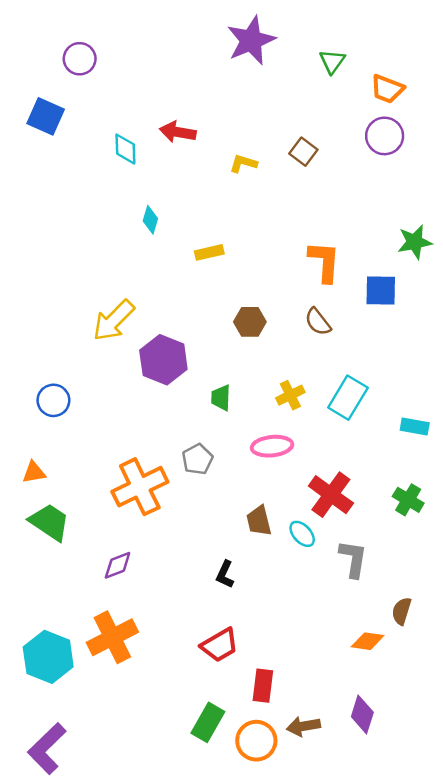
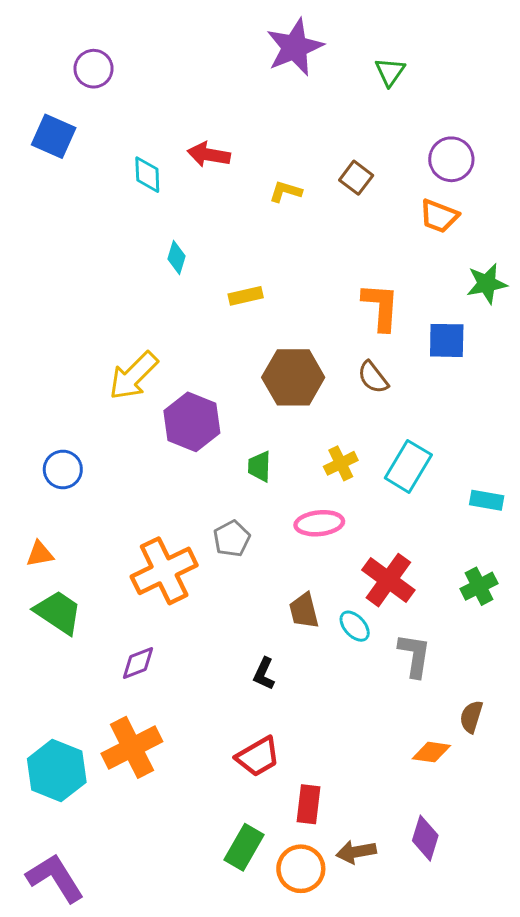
orange trapezoid: (387, 89) -> (439, 216), moved
brown hexagon: (250, 322) -> (293, 377), size x1.6
green cross: (408, 500) -> (479, 586), turned 32
purple L-shape: (47, 749) -> (55, 878), turned 102

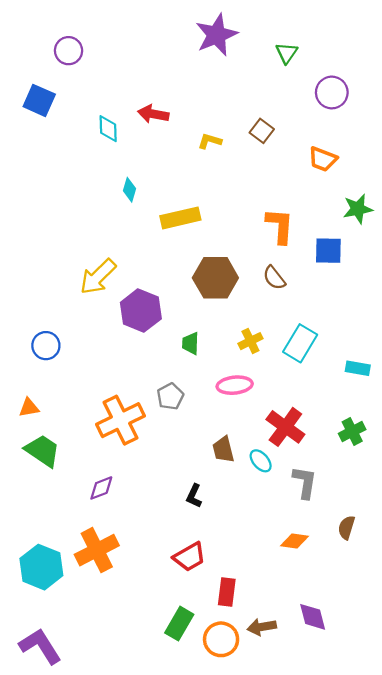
purple circle: (451, 159) -> (332, 92), moved
yellow rectangle: (246, 296) -> (180, 218), size x1.6
orange diamond: (431, 752) -> (294, 541), moved
purple diamond: (425, 838) -> (313, 617), turned -32

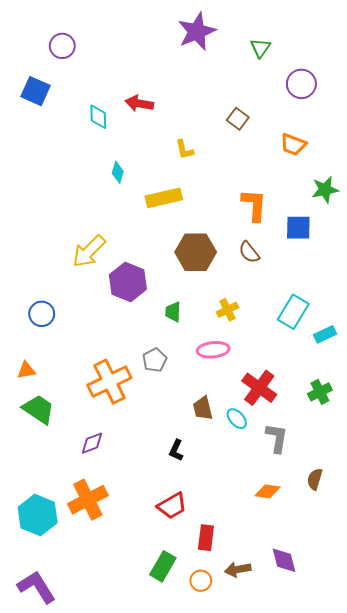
yellow L-shape: (210, 141) -> (184, 150), moved, turned -120
cyan rectangle: (300, 343) -> (293, 312), moved
cyan rectangle: (358, 368) -> (325, 334), turned -35
orange circle: (221, 639) -> (201, 581), size x0.7

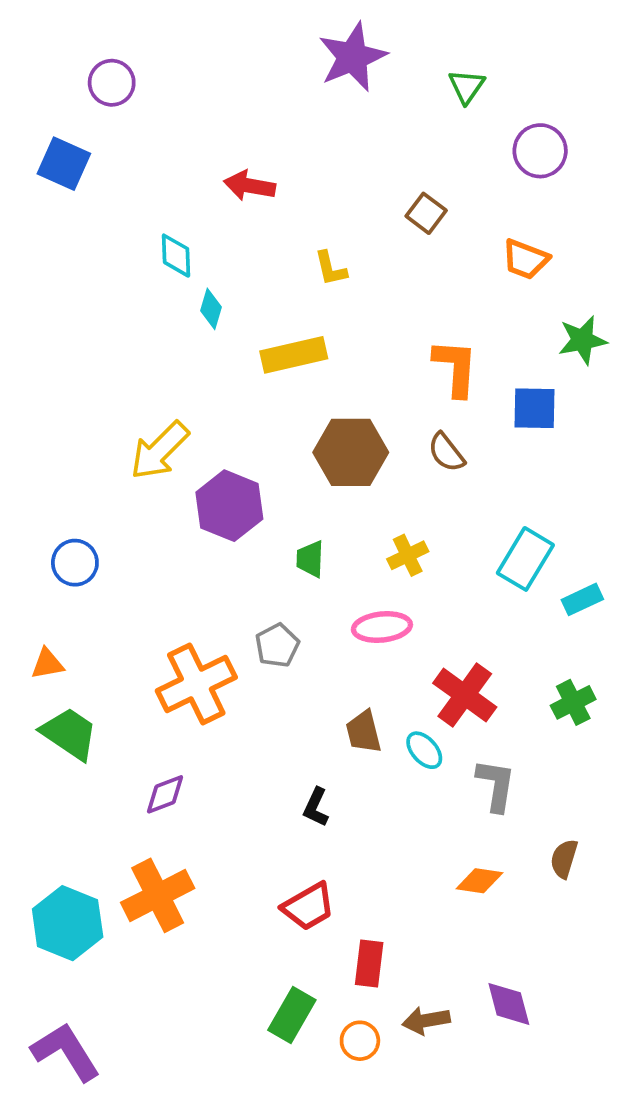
cyan diamond: (98, 117) -> (176, 256), moved

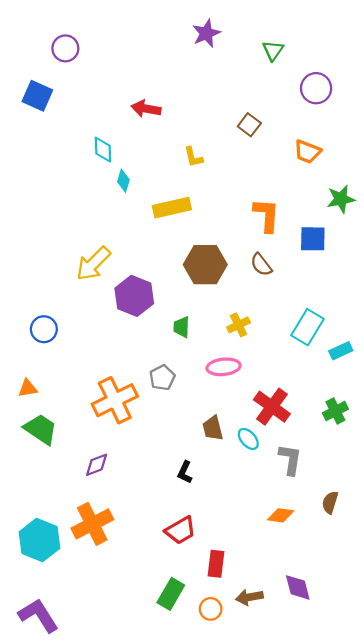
purple star: (353, 57) -> (206, 33), size x0.7

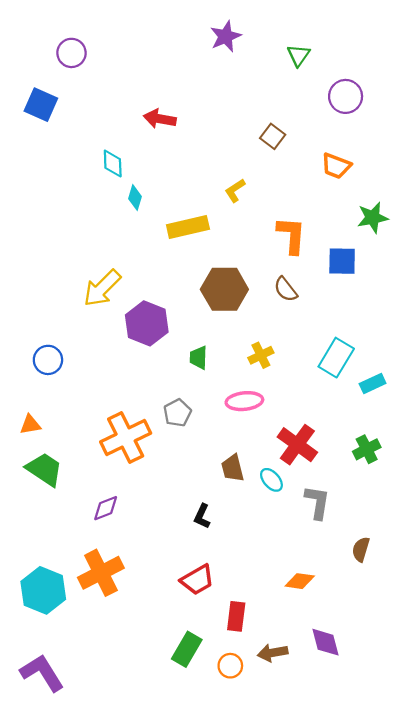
yellow L-shape: (193, 157) -> (235, 191), moved, turned 70
orange diamond: (281, 515) -> (300, 581), moved

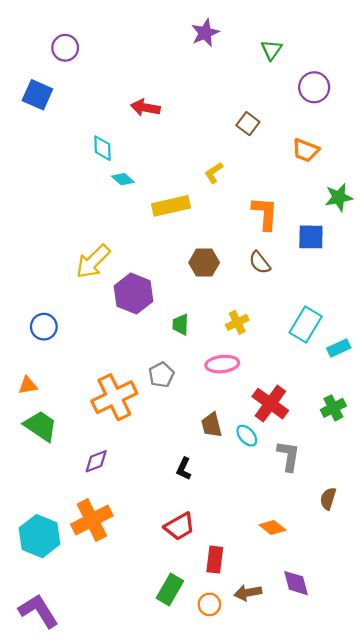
cyan diamond: (135, 198) -> (123, 179), turned -65
brown hexagon: (224, 289) -> (204, 263), size x0.7
orange diamond: (300, 581) -> (272, 528), turned 30

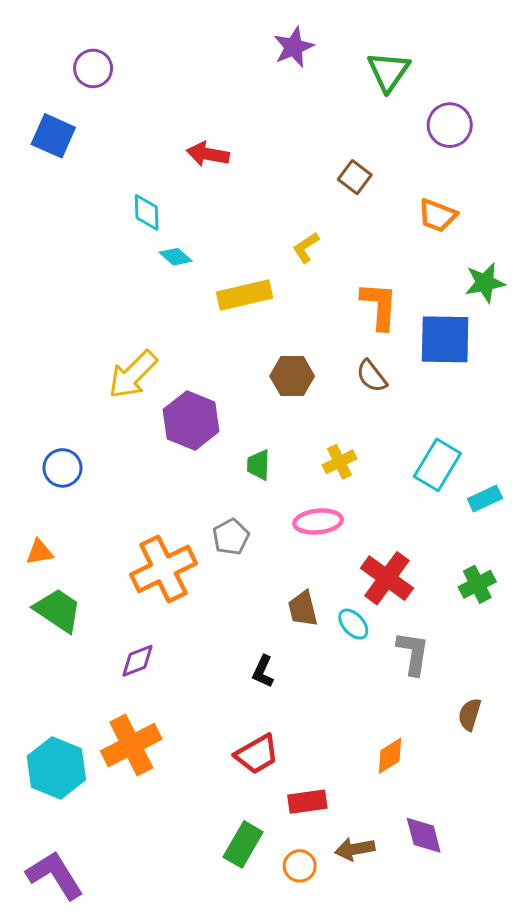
green triangle: (271, 50) -> (388, 72), size x1.4
blue square: (311, 237) -> (445, 339), size x1.4
orange diamond: (272, 528) -> (390, 756), turned -70
red rectangle: (215, 560) -> (307, 802), turned 75

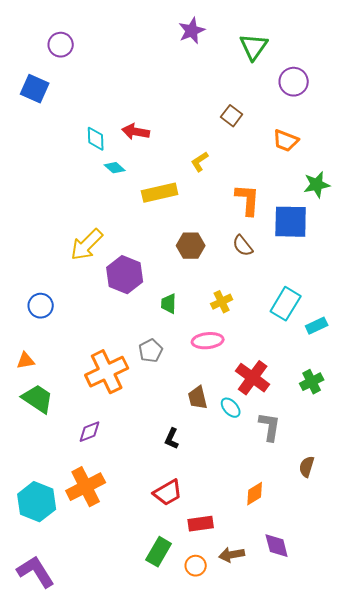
red arrow: (208, 154) -> (136, 132), moved

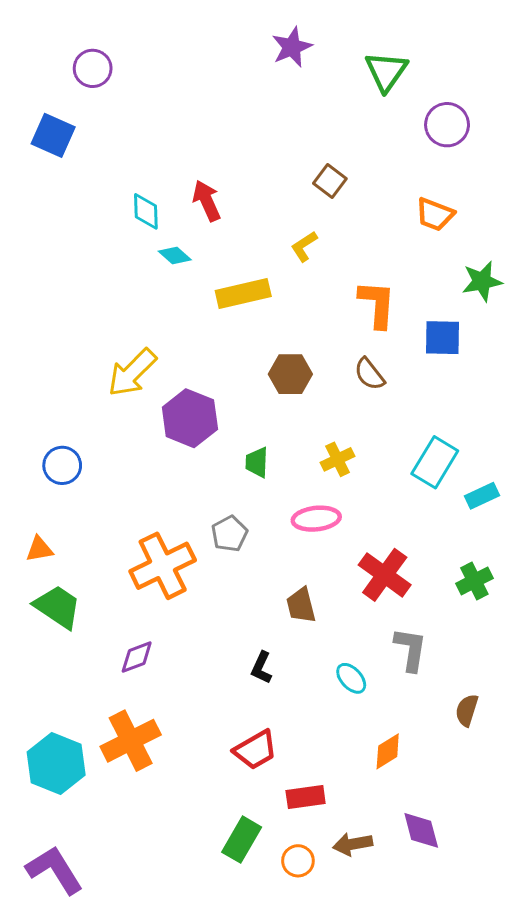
brown square: (232, 116) -> (330, 181), moved
red arrow: (136, 132) -> (207, 201), turned 56
blue square: (291, 222) -> (442, 338), size x0.7
cyan ellipse: (231, 408) -> (351, 678), moved

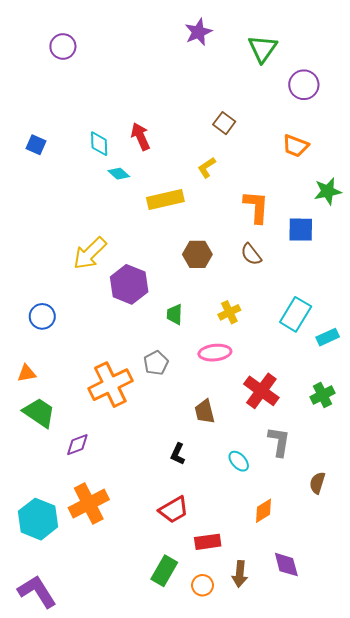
blue square: (53, 135) -> (36, 145), moved, size x0.7
purple diamond: (137, 657) -> (77, 445), moved
brown arrow: (353, 844) -> (240, 574), turned -75

